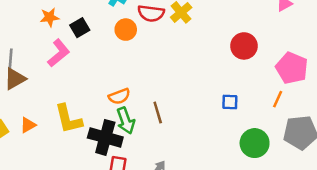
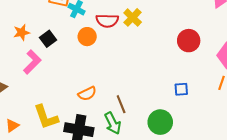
green arrow: (126, 121) -> (113, 123), moved
green circle: (255, 143) -> (160, 122), moved

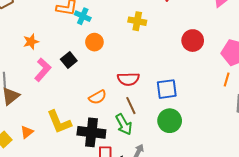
yellow cross: (133, 17) -> (137, 21), turned -30
red semicircle: (107, 21) -> (128, 79), moved
black square: (48, 39) -> (69, 60), moved
blue square: (181, 89) -> (167, 89), moved, size x1.5

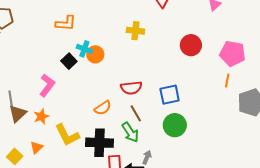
cyan cross: (83, 16) -> (84, 49), moved
orange star: (31, 42) -> (41, 116), moved
black square: (69, 60) -> (69, 61), moved

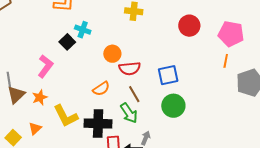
orange circle: (95, 54) -> (112, 54), moved

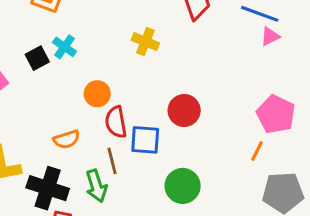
red circle: (189, 26) -> (184, 111), moved
red semicircle: (130, 68) -> (116, 122), turned 70
blue square: (168, 75) -> (145, 140), moved
green circle: (173, 106) -> (183, 186), moved

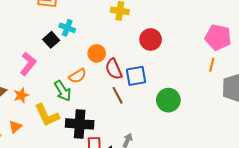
red circle: (184, 111) -> (151, 39), moved
orange semicircle: (67, 139) -> (78, 76), moved
green arrow: (96, 186) -> (63, 91), moved

